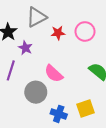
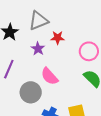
pink circle: (85, 31) -> (89, 51), moved
purple star: (25, 48) -> (38, 49), moved

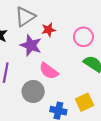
purple star: (38, 49) -> (31, 45), size x1.5

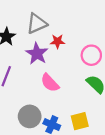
gray circle: (33, 91) -> (30, 116), moved

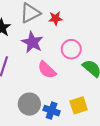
red star: (58, 41) -> (55, 18), moved
pink circle: (91, 55) -> (71, 49), moved

